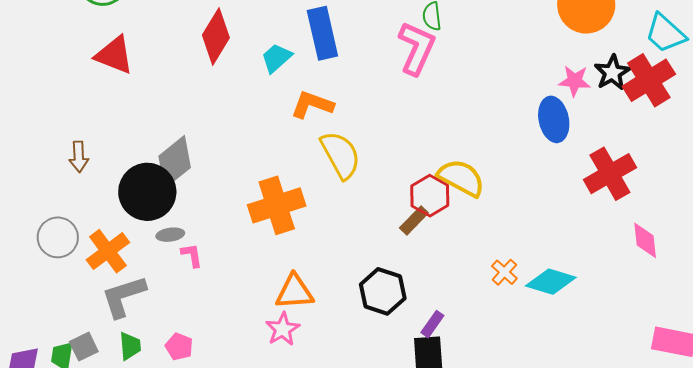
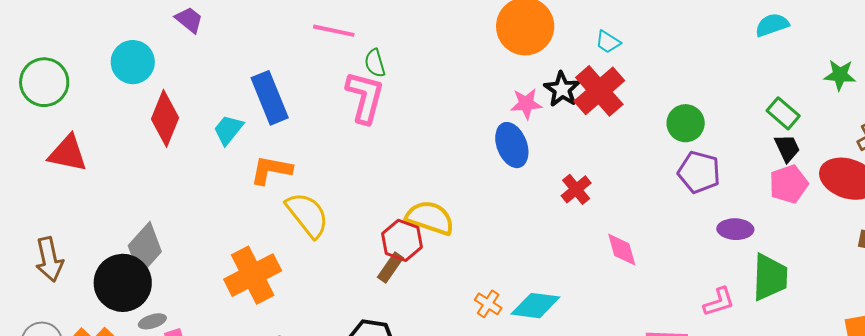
cyan trapezoid: (665, 33) -> (608, 42), size x0.6
brown arrow: (79, 157) -> (49, 259), size x1.4
red cross: (610, 174) -> (576, 189), size x0.6

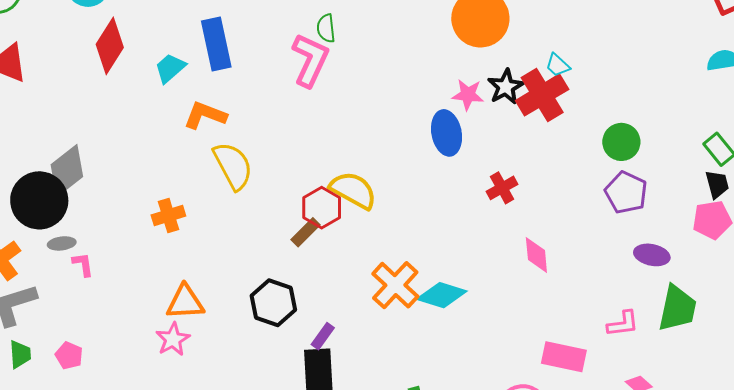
cyan trapezoid: (608, 42) -> (558, 65), moved
orange cross: (253, 275) -> (168, 215), size x0.6
orange cross: (488, 304) -> (395, 285), size x1.8

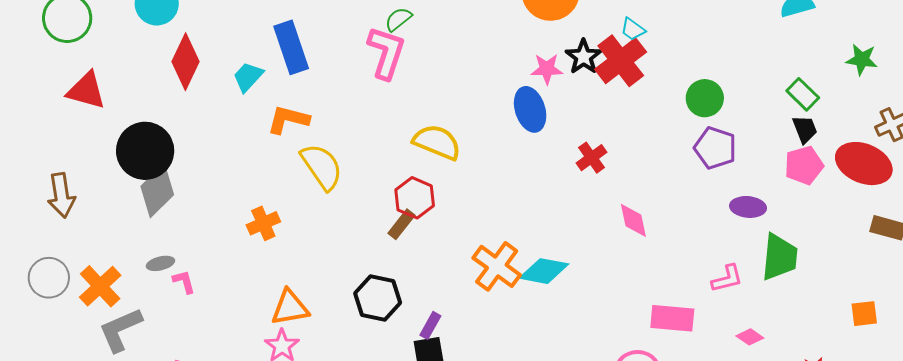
green semicircle: (326, 28) -> (398, 19), turned 64
yellow semicircle: (353, 190) -> (437, 142), moved
black circle: (39, 200) -> (145, 151), moved

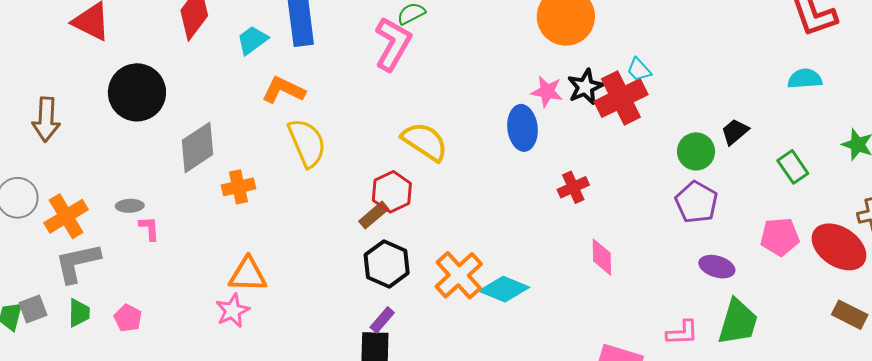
black trapezoid: (805, 129) -> (735, 132), moved, turned -120
gray diamond: (157, 190) -> (198, 147), moved
black hexagon: (378, 298) -> (387, 264), moved

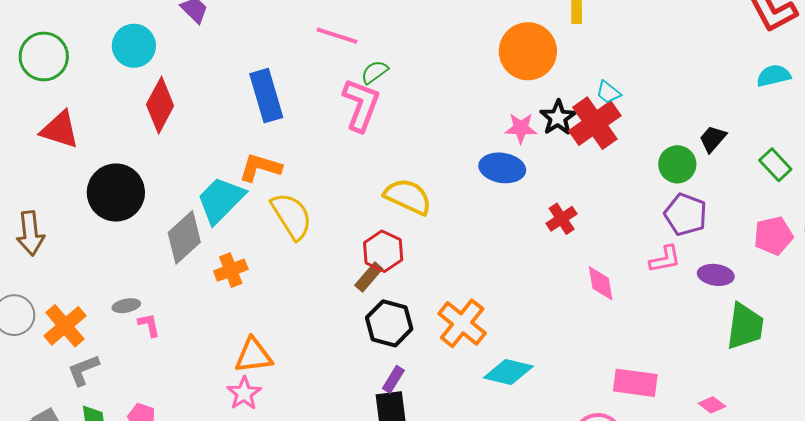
cyan trapezoid: (252, 40) -> (221, 200), moved, size x1.6
blue ellipse: (523, 128) -> (502, 168), turned -66
gray L-shape: (77, 263) -> (83, 370), size x0.7
cyan diamond: (504, 289) -> (508, 372), moved
pink L-shape: (682, 333) -> (665, 259), moved

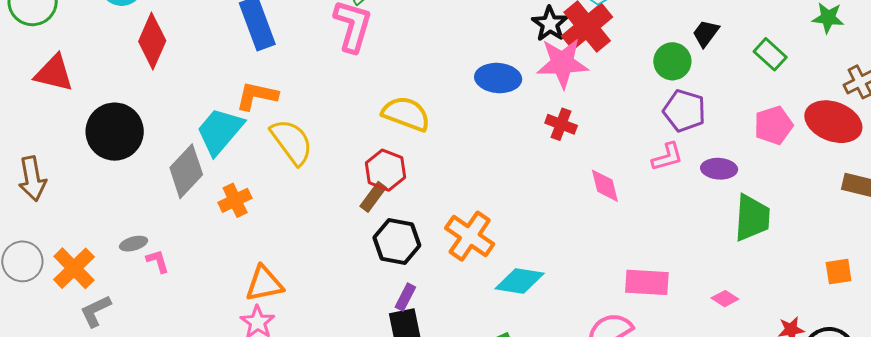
pink star: (521, 128) -> (562, 63), moved, size x1.6
red cross: (562, 219) -> (561, 124), turned -32

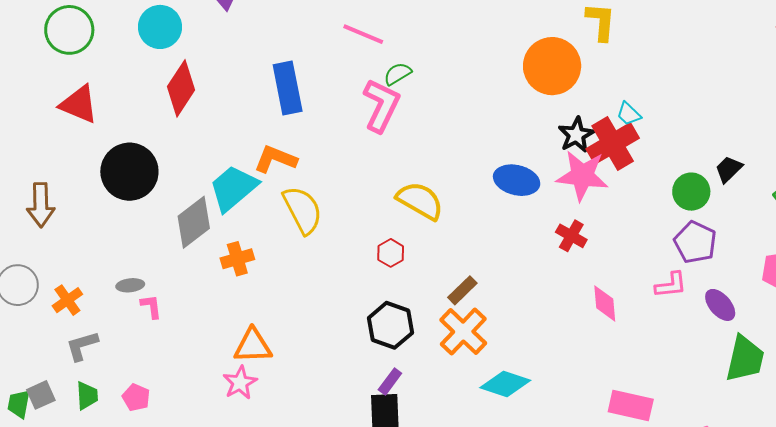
purple ellipse: (719, 169) -> (720, 305), turned 36
red hexagon: (386, 170) -> (391, 253), size x0.7
brown rectangle: (373, 197) -> (462, 290), moved
orange cross: (74, 268) -> (67, 300), size x0.7

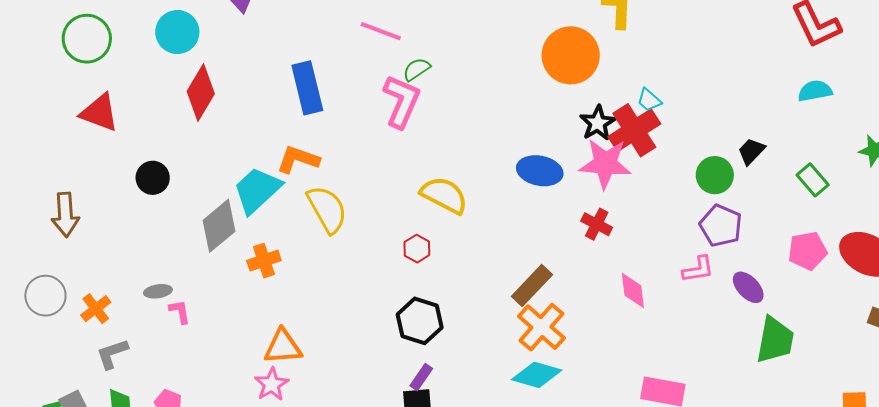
black circle: (129, 172) -> (153, 178), size x0.6
brown rectangle: (462, 290) -> (532, 285), moved, size x1.4
orange cross: (463, 332) -> (541, 327), moved

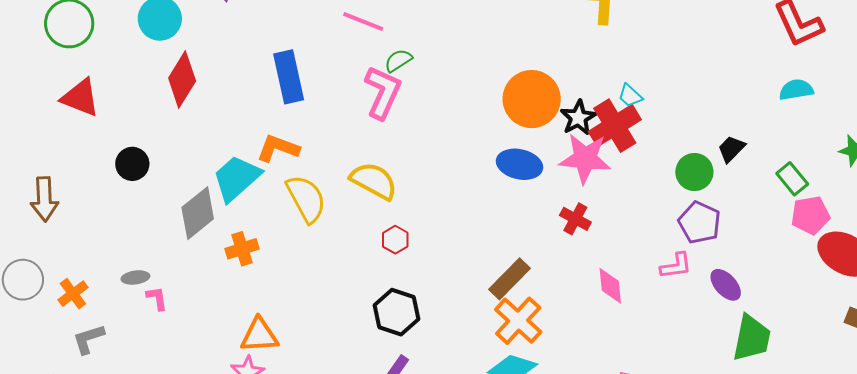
orange circle: (571, 55) -> (532, 99), moved
yellow semicircle: (444, 195) -> (374, 181), moved
pink pentagon: (807, 251) -> (810, 215), moved

